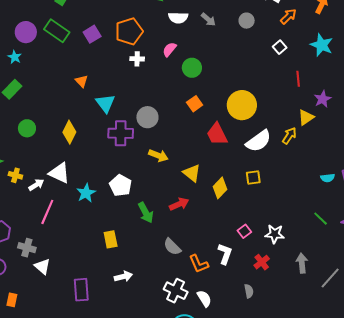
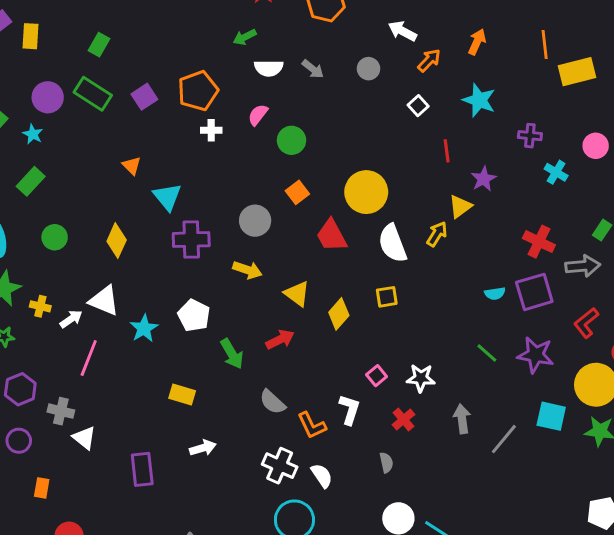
gray circle: (147, 117) -> (255, 221), moved
white semicircle: (259, 141) -> (392, 243), turned 108
yellow rectangle: (111, 239) -> (182, 395), turned -60

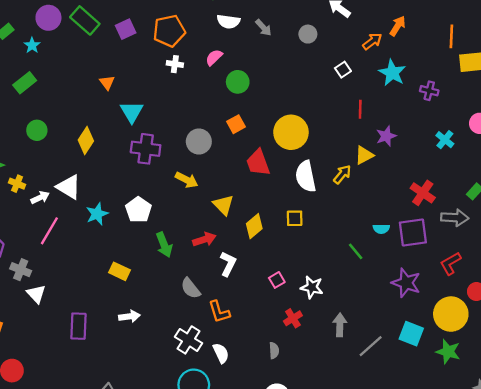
orange arrow: (429, 60) -> (372, 41), moved
purple cross: (530, 136) -> (429, 91), moved
green line: (487, 353) -> (356, 251), moved
white L-shape: (350, 409) -> (228, 264), moved

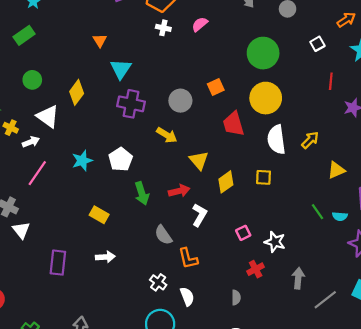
green circle: (238, 82) -> (263, 53), moved, size x1.5
yellow triangle: (364, 155) -> (336, 170), moved
white triangle: (69, 187) -> (48, 116), moved
cyan semicircle: (381, 229) -> (340, 216), moved
white cross: (189, 340) -> (158, 282), size x0.7

